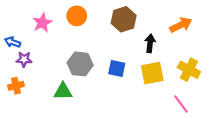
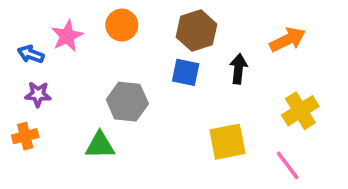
blue arrow: (13, 42) -> (31, 54), moved
blue square: (117, 69) -> (186, 72), moved
yellow cross: (189, 70) -> (300, 111), turned 30
yellow square: (152, 73) -> (227, 142), moved

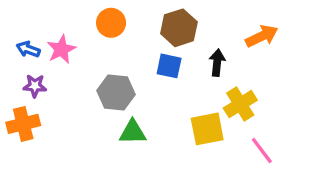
pink star: (67, 36) -> (61, 49), moved
yellow cross: (300, 111) -> (240, 104), moved
orange cross: (25, 136) -> (23, 124), size x1.4
green triangle: (100, 145) -> (133, 132), moved

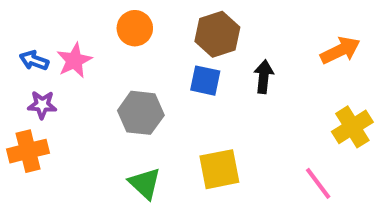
orange arrow: (262, 36) -> (340, 50), moved
yellow cross: (240, 104) -> (352, 127), moved
yellow square: (207, 129) -> (219, 169), moved
green triangle: (133, 132) -> (145, 183), moved, turned 44

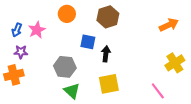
blue arrow: (34, 60) -> (17, 30), turned -88
black arrow: (264, 77) -> (106, 54), moved
blue square: (205, 81) -> (88, 42), moved
gray hexagon: (141, 113) -> (65, 67), moved

